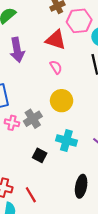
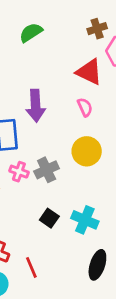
purple arrow: (17, 50) -> (36, 106), moved
cyan cross: (66, 140) -> (85, 220), moved

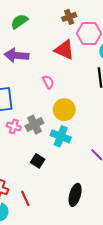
purple arrow: (36, 106) -> (17, 55), moved, turned 100
pink semicircle: (85, 107) -> (48, 82), moved
cyan cross: (85, 220) -> (61, 136), moved

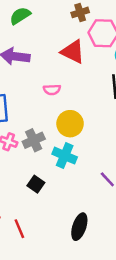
pink semicircle: (48, 82) -> (52, 90), turned 112

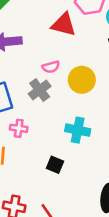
yellow circle: (70, 124) -> (82, 80), moved
gray cross: (34, 140) -> (40, 90), moved

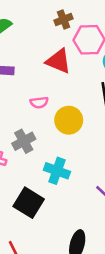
gray cross: (40, 90) -> (24, 141), moved
black square: (55, 165) -> (29, 203), size x1.6

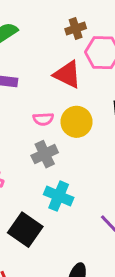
yellow circle: (69, 120) -> (77, 122), moved
gray cross: (24, 141) -> (45, 154), moved

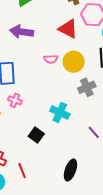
gray cross: (45, 154) -> (87, 87), moved
black square: (25, 230) -> (36, 135), size x0.7

